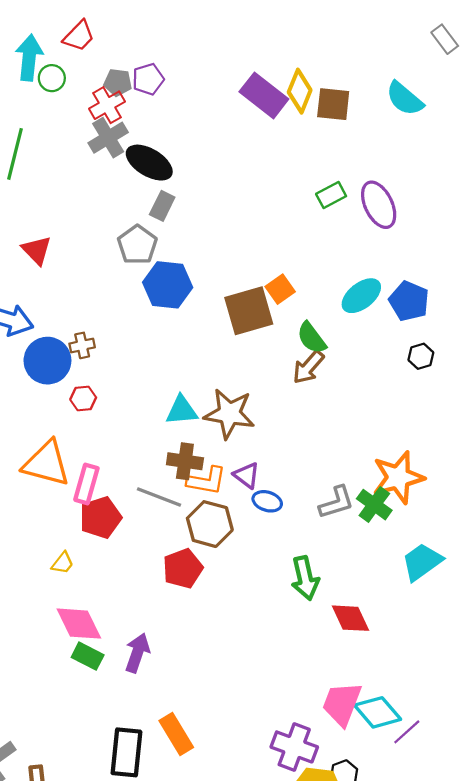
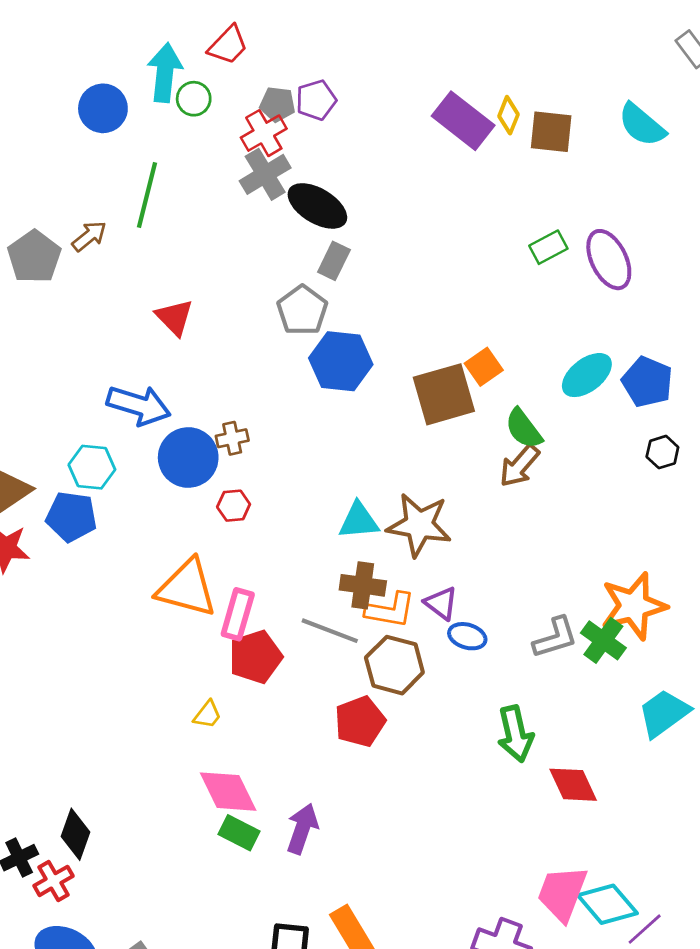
yellow diamond: (300, 91) -> (509, 115), size x0.7

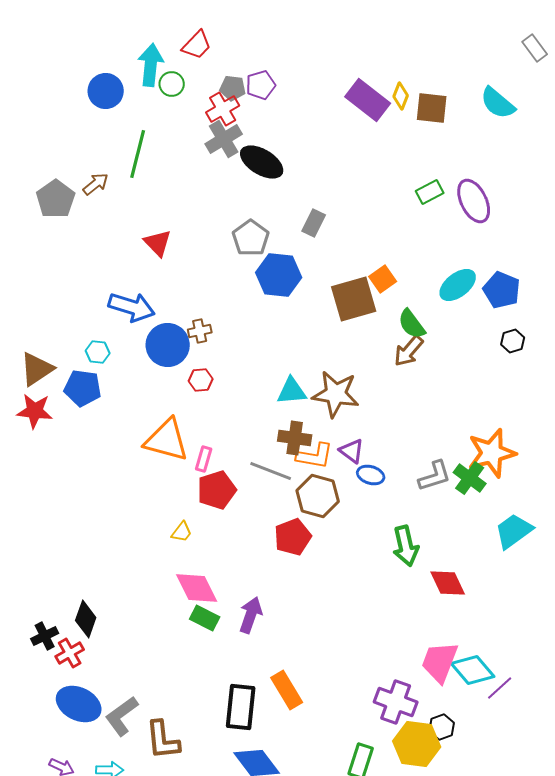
gray rectangle: (334, 261) -> (314, 223), moved
cyan hexagon: (92, 467) -> (98, 352), size x0.7
pink rectangle: (238, 614) -> (204, 459), size x0.7

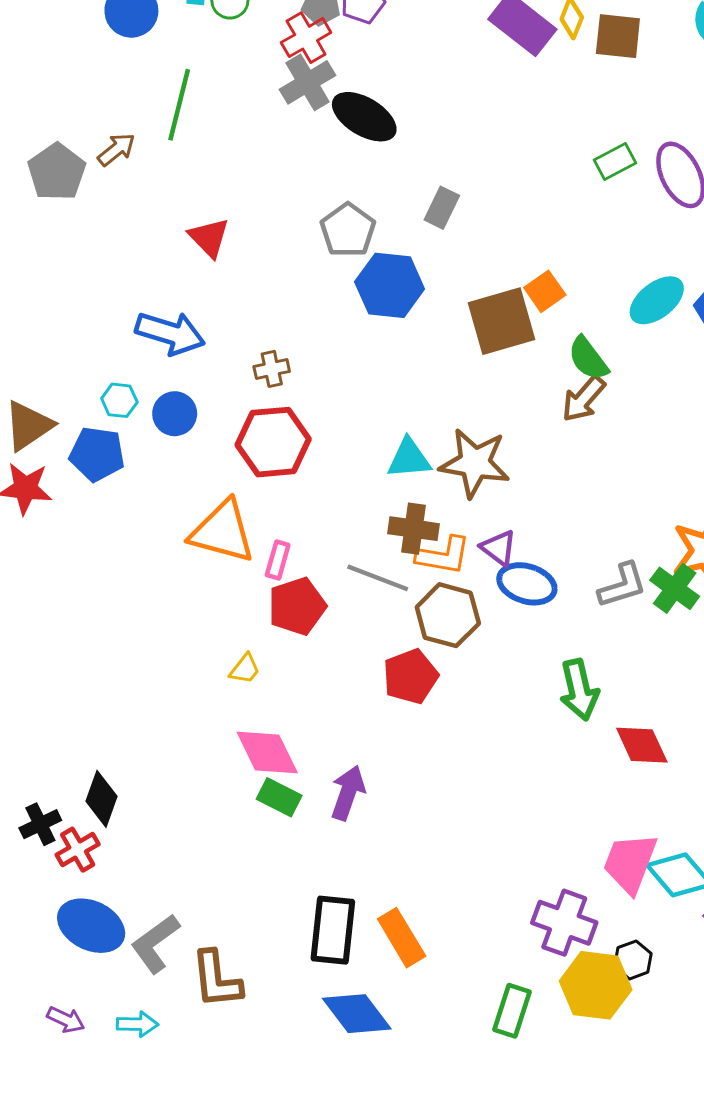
blue circle: (168, 345) -> (175, 414), moved, size x0.7
red hexagon: (201, 380) -> (273, 442), size x2.0
blue ellipse: (371, 475) -> (527, 584), size x1.4
orange rectangle: (287, 690) -> (402, 938), moved

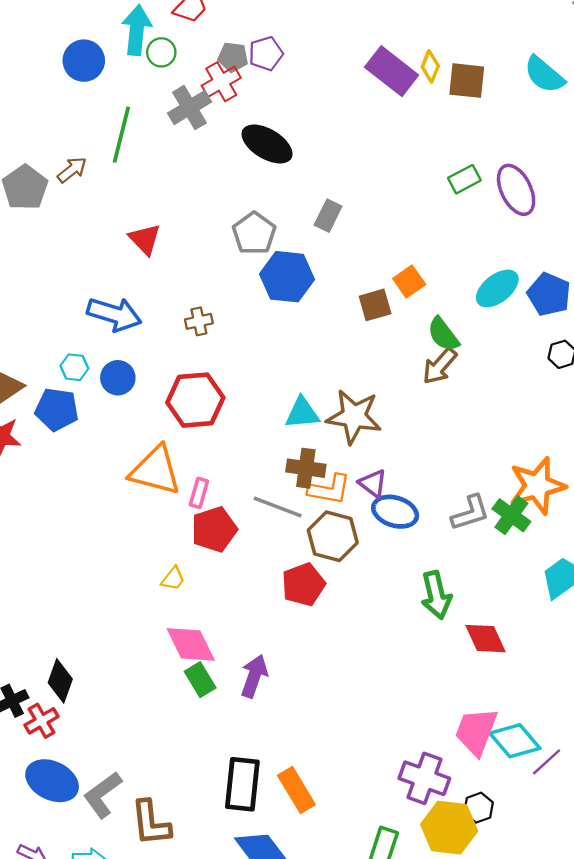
gray cross: (308, 82) -> (189, 108), moved
brown square: (502, 321) -> (375, 305), size x0.6
brown cross: (272, 369) -> (199, 321), moved
green rectangle: (279, 797) -> (200, 680), turned 32

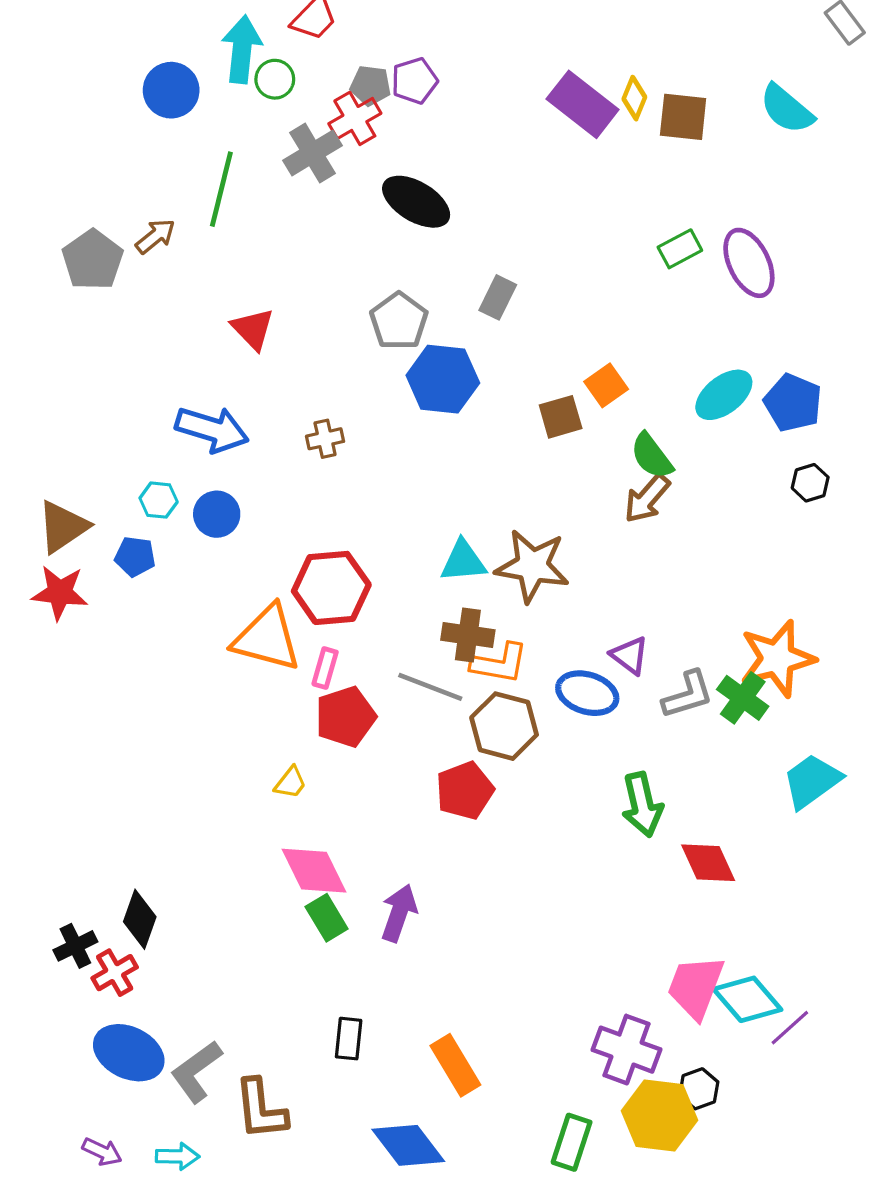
red hexagon: (195, 400) -> (331, 588), moved
blue pentagon: (57, 409) -> (135, 557), size x0.7
purple triangle: (373, 483) -> (630, 655), moved
black rectangle: (242, 784) -> (349, 1039), moved, size x0.6

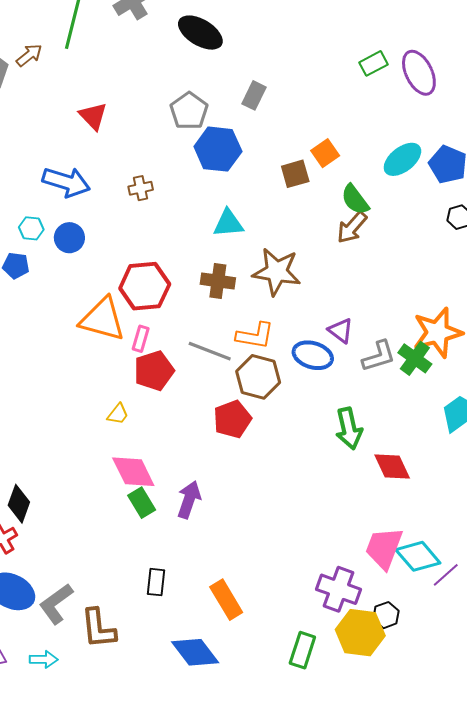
cyan triangle: (463, 561) -> (228, 223), moved
brown cross: (468, 635) -> (218, 281), moved

